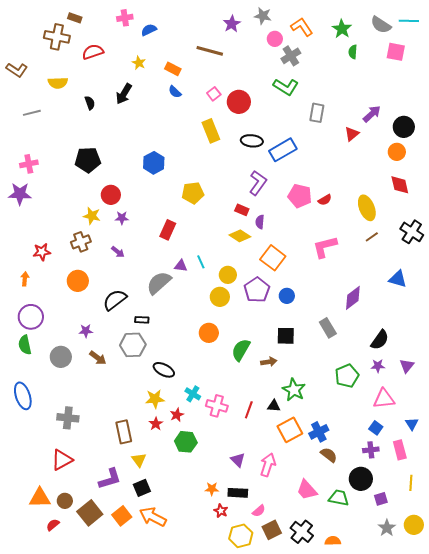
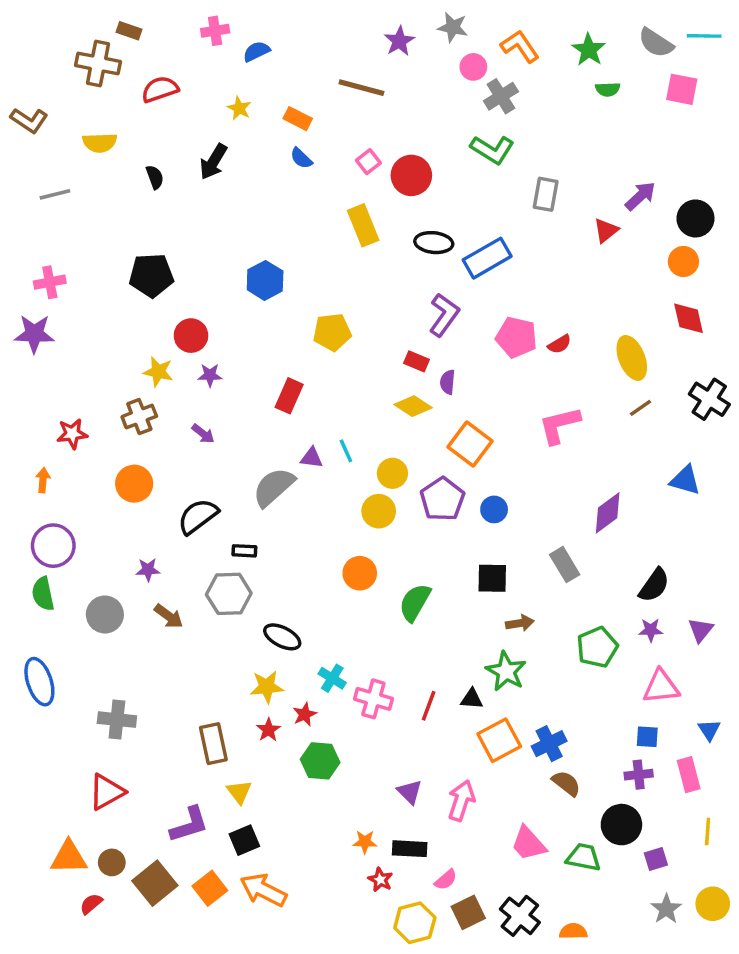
green semicircle: (353, 52) -> (608, 89), turned -96
brown arrow: (269, 362) -> (520, 623), moved
blue square: (376, 428) -> (647, 737), turned -32

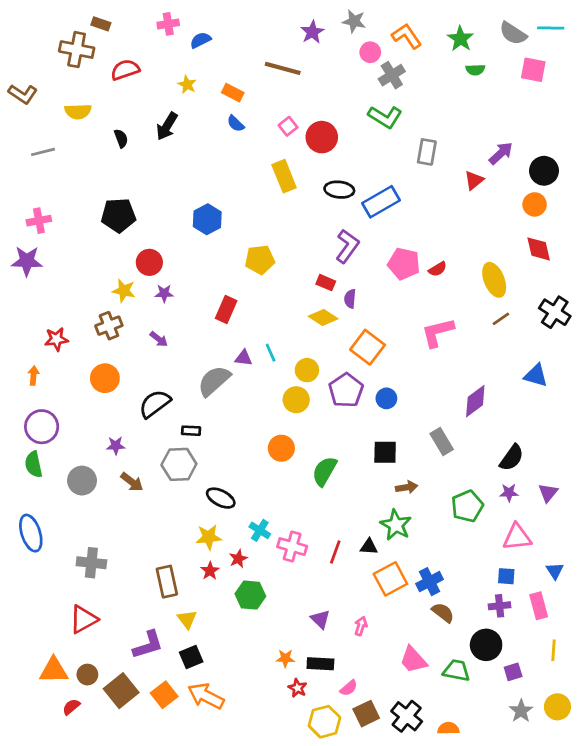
pink arrow: (461, 800) -> (361, 626), size x0.6

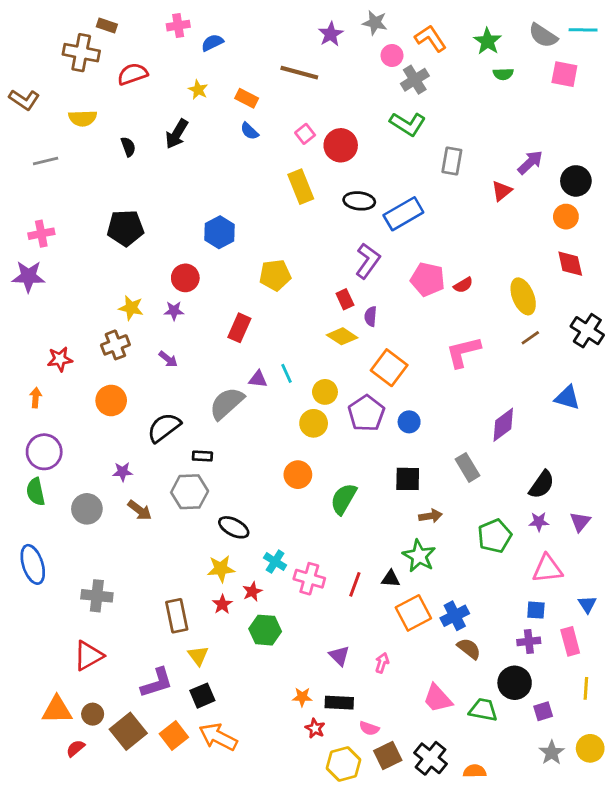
red circle: (149, 262) -> (185, 278), moved
red rectangle: (326, 283) -> (345, 299), turned 42
pink semicircle: (349, 688) -> (369, 728), turned 60

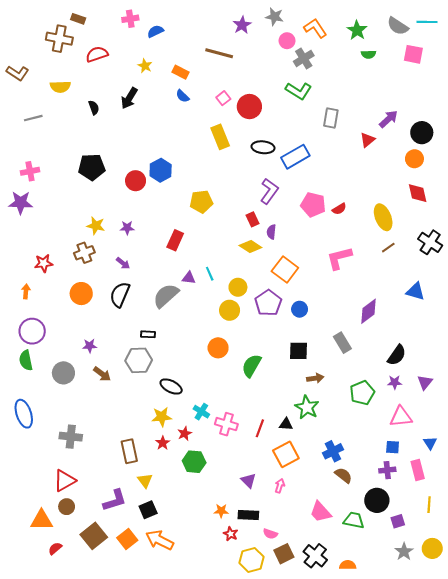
red circle: (185, 278) -> (136, 181), moved
black semicircle: (164, 428) -> (120, 295), moved, turned -30
orange square: (413, 613) -> (286, 454), moved
brown circle: (93, 714) -> (67, 507), moved

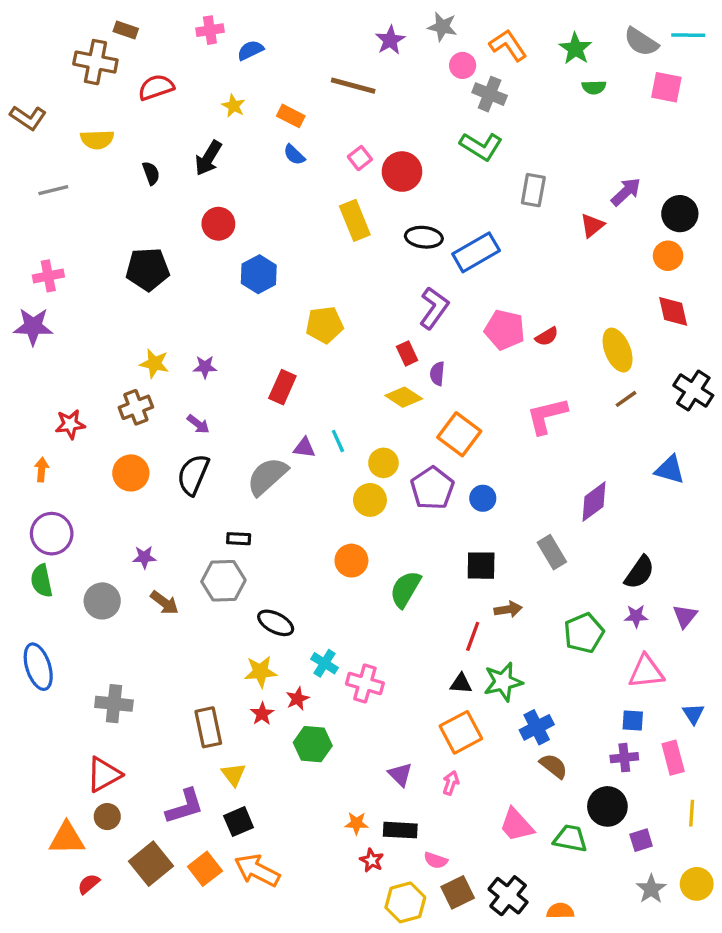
gray cross: (304, 58) -> (490, 94), turned -36
red circle: (136, 181) -> (218, 224), moved
green star: (307, 407) -> (503, 682), moved, turned 30
red line: (260, 428) -> (473, 636), moved

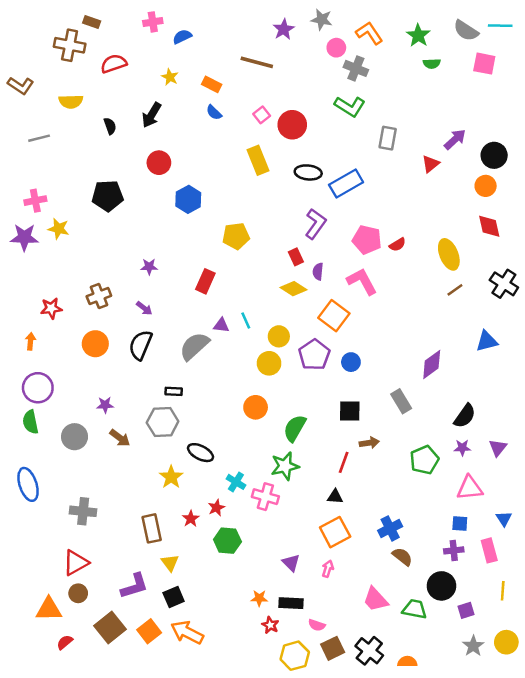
yellow star: (154, 364) -> (59, 229), moved
pink L-shape: (547, 416) -> (362, 281), moved, turned 76
blue triangle: (670, 470) -> (487, 341), turned -30
yellow star: (260, 672) -> (171, 477), moved, turned -30
green star: (503, 682) -> (285, 466), moved

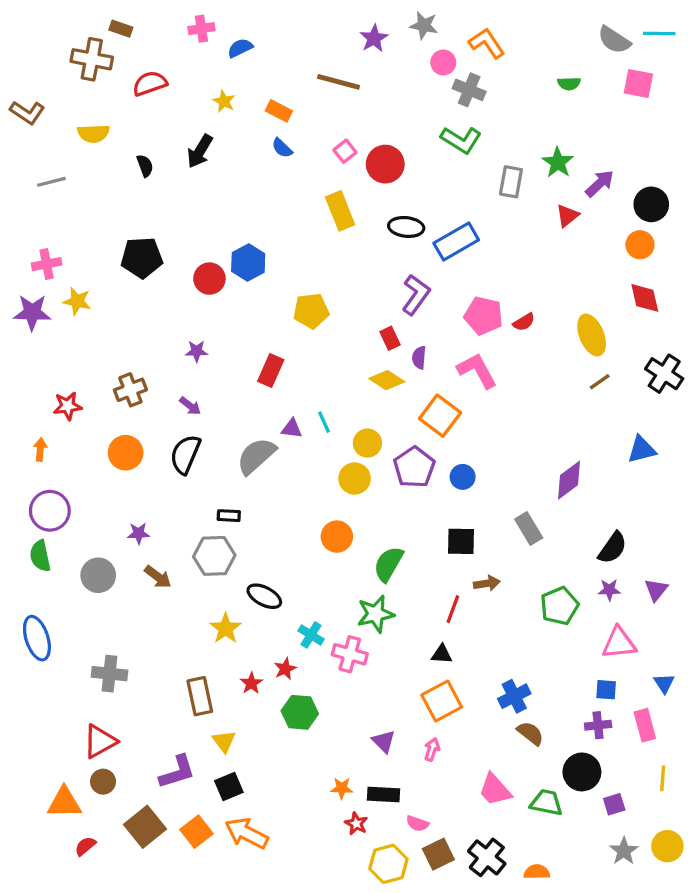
green star: (418, 35) -> (558, 162), moved
red circle: (159, 163) -> (209, 279), moved

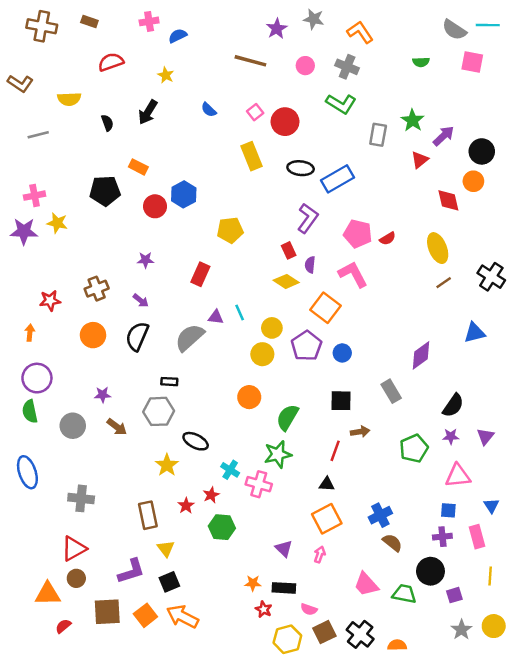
brown cross: (92, 59) -> (42, 26), moved
pink circle: (443, 63) -> (305, 66), moved
orange rectangle: (279, 111) -> (138, 167), moved
red diamond: (645, 298) -> (448, 200), moved
brown square: (145, 827) -> (107, 612), turned 36

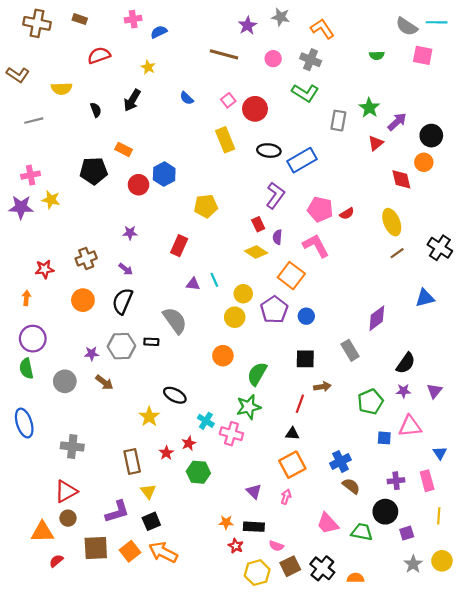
gray semicircle: (190, 337) -> (175, 320), moved, turned 96
gray hexagon: (159, 411) -> (121, 346), moved
blue square: (448, 510) -> (384, 438), moved

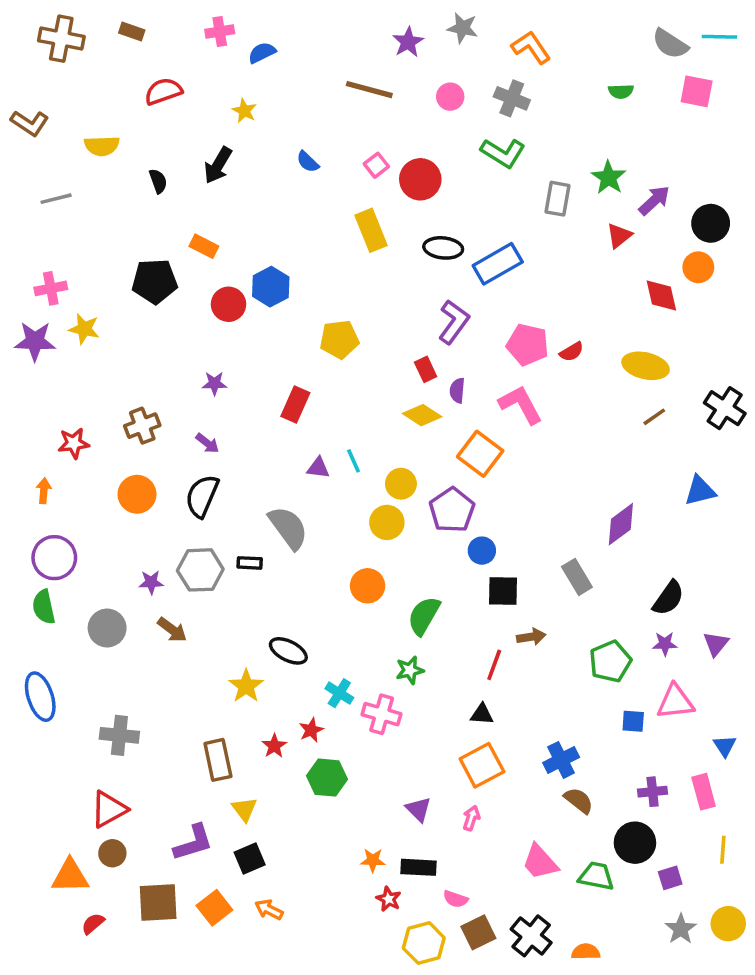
yellow ellipse: (392, 222) -> (646, 366), turned -55
blue circle: (306, 316) -> (482, 551), moved
green star: (249, 407) -> (410, 670), size x0.7
orange arrow: (163, 552) -> (269, 910), size x0.6

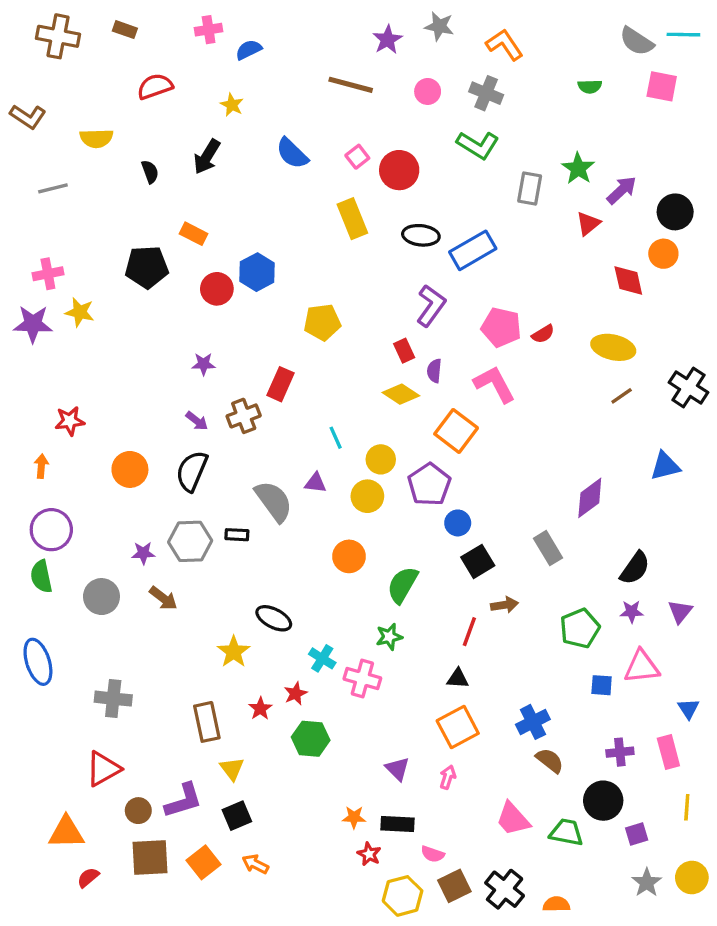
blue semicircle: (308, 162) -> (292, 153), size x1.5
brown cross: (142, 426) -> (244, 416), moved
purple triangle: (318, 468) -> (316, 483), moved
black square: (503, 591) -> (478, 561), turned -32
brown circle: (112, 853) -> (138, 811), moved

